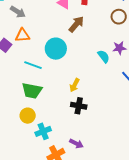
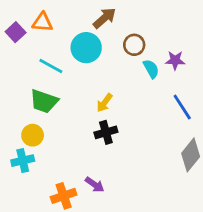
brown circle: (119, 17) -> (134, 45), moved
brown arrow: (76, 24) -> (105, 18), moved
black cross: (79, 106) -> (106, 132), turned -35
cyan cross: (43, 131) -> (23, 161), moved

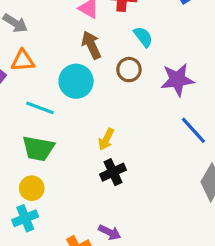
brown arrow: (105, 18) -> (91, 45), turned -65
purple star: (175, 60) -> (177, 80), size x1.5
cyan semicircle: (151, 69) -> (143, 37), moved

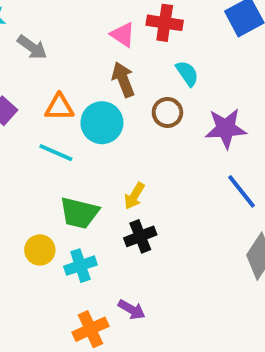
orange triangle: (23, 61) -> (59, 107), moved
green trapezoid: (38, 148) -> (79, 213), moved
cyan cross: (25, 218) -> (80, 266), moved

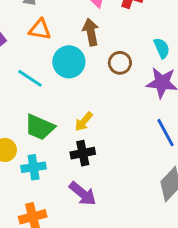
cyan semicircle: (187, 73) -> (162, 48), moved
orange triangle: (59, 107) -> (40, 29), moved
purple arrow: (132, 310) -> (83, 194), moved, size x1.4

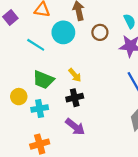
yellow arrow: (84, 122) -> (75, 75), turned -80

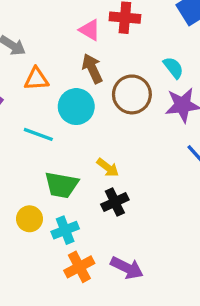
brown circle: (100, 32) -> (132, 94), size x1.5
purple arrow: (75, 127) -> (127, 268), moved
orange cross: (40, 144) -> (79, 267), moved

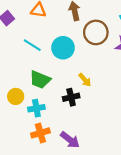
cyan circle: (76, 107) -> (63, 48), moved
yellow arrow: (108, 168) -> (85, 80), moved

